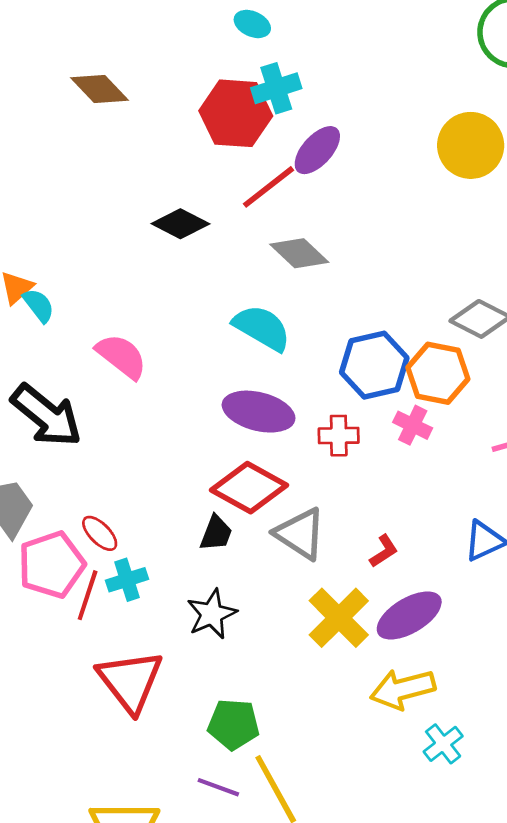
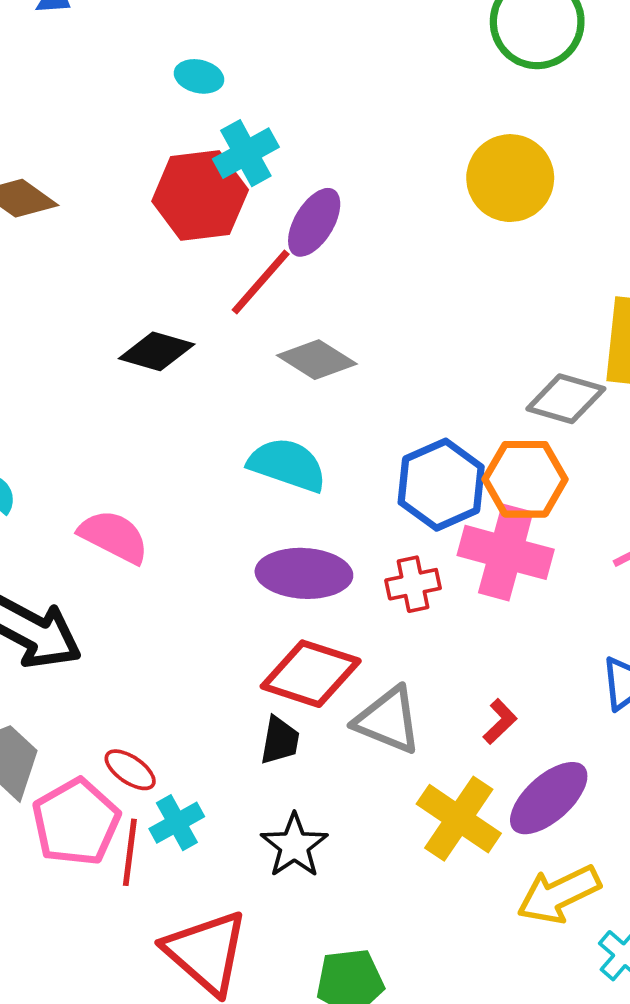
pink cross: (413, 425) -> (506, 552), size x1.8

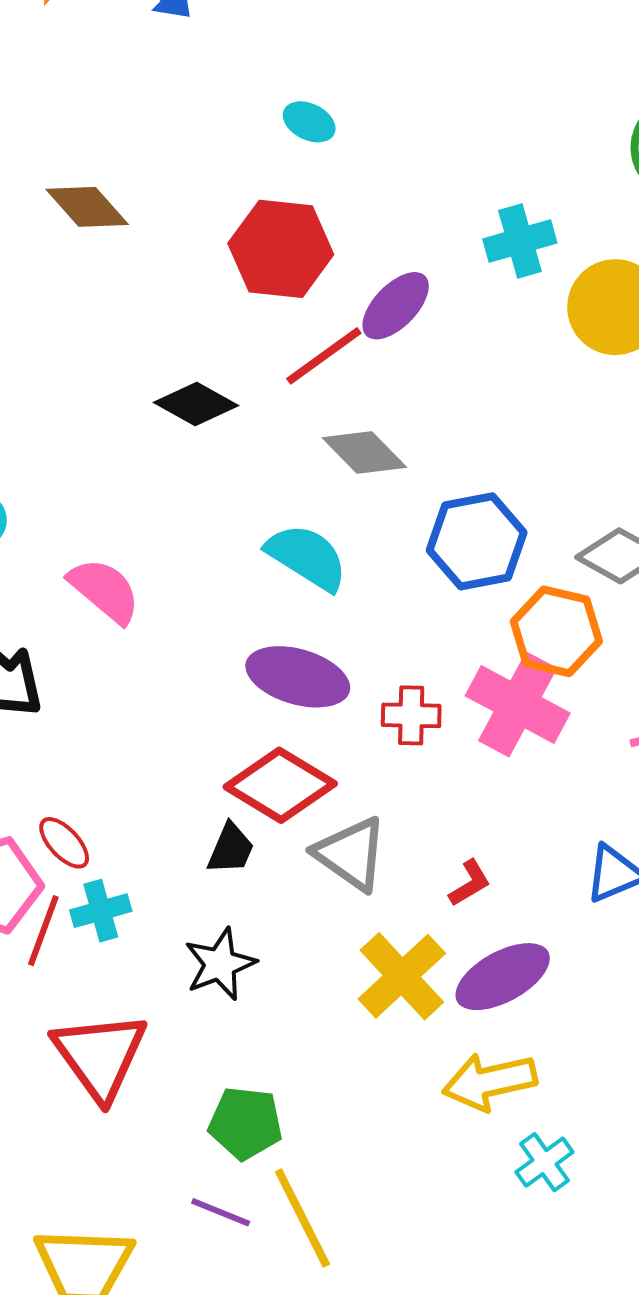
cyan cross: (246, 153) -> (520, 241), moved
blue hexagon: (441, 485) -> (477, 541), moved

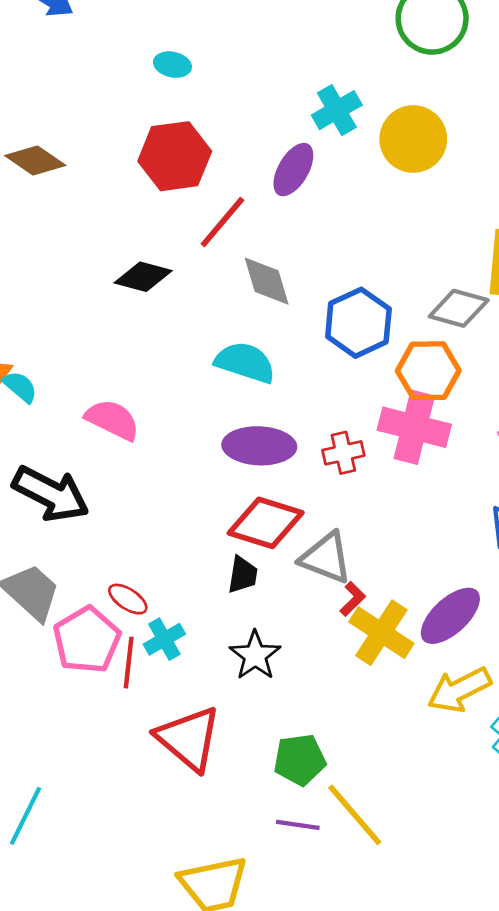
purple ellipse: (396, 306) -> (293, 170), moved
gray diamond: (364, 452) -> (267, 281), turned 42
red L-shape: (470, 883) -> (353, 599), moved

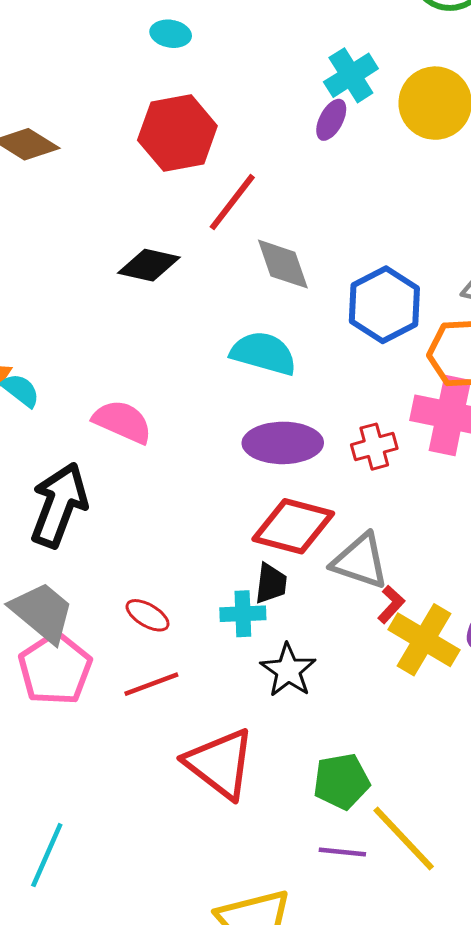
purple ellipse: (293, 170) -> (331, 120), moved, size x0.7
black arrow: (51, 494) -> (59, 505), turned -94
cyan cross: (164, 639) -> (243, 614), moved, turned 30
pink pentagon: (87, 640) -> (55, 669), moved
red line: (129, 663) -> (151, 684), turned 66

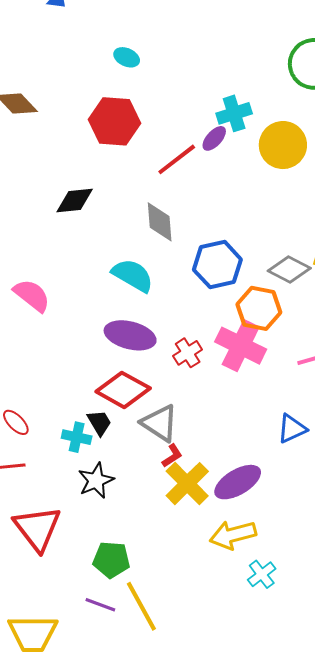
red line: (232, 202) -> (177, 159), moved
black diamond: (149, 265) -> (75, 200), turned -33
red cross: (374, 447) -> (188, 353), turned -32
black trapezoid: (271, 583) -> (99, 423), turned -52

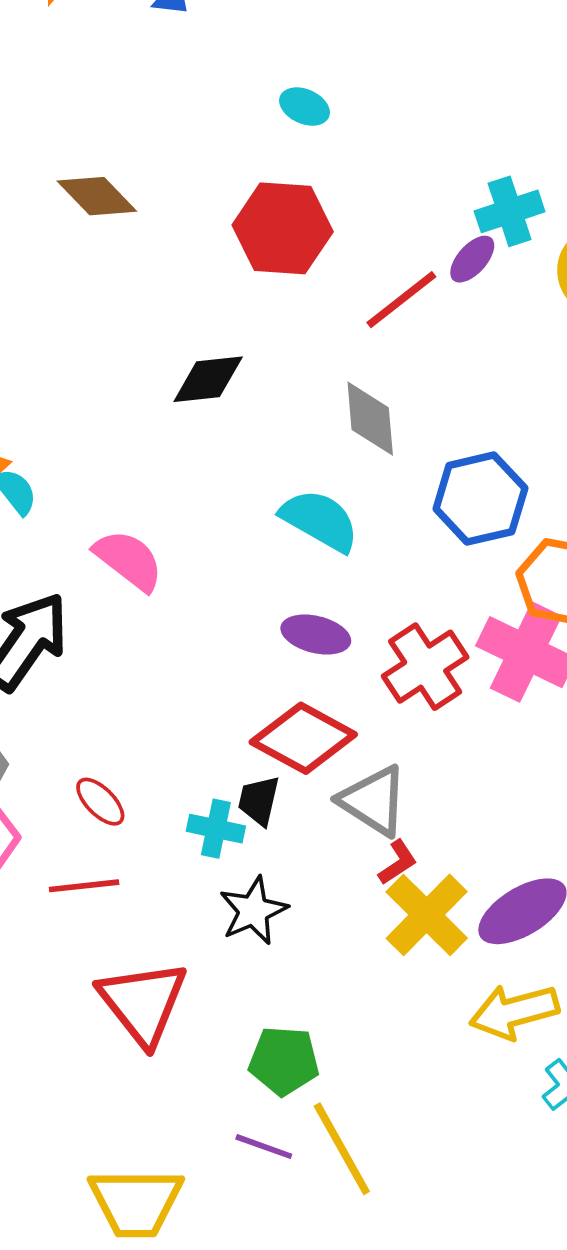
purple ellipse: (130, 335) -> (316, 635), size x0.7
red cross: (188, 353) -> (425, 667), size x1.5
black trapezoid: (99, 423) -> (259, 801), turned -136

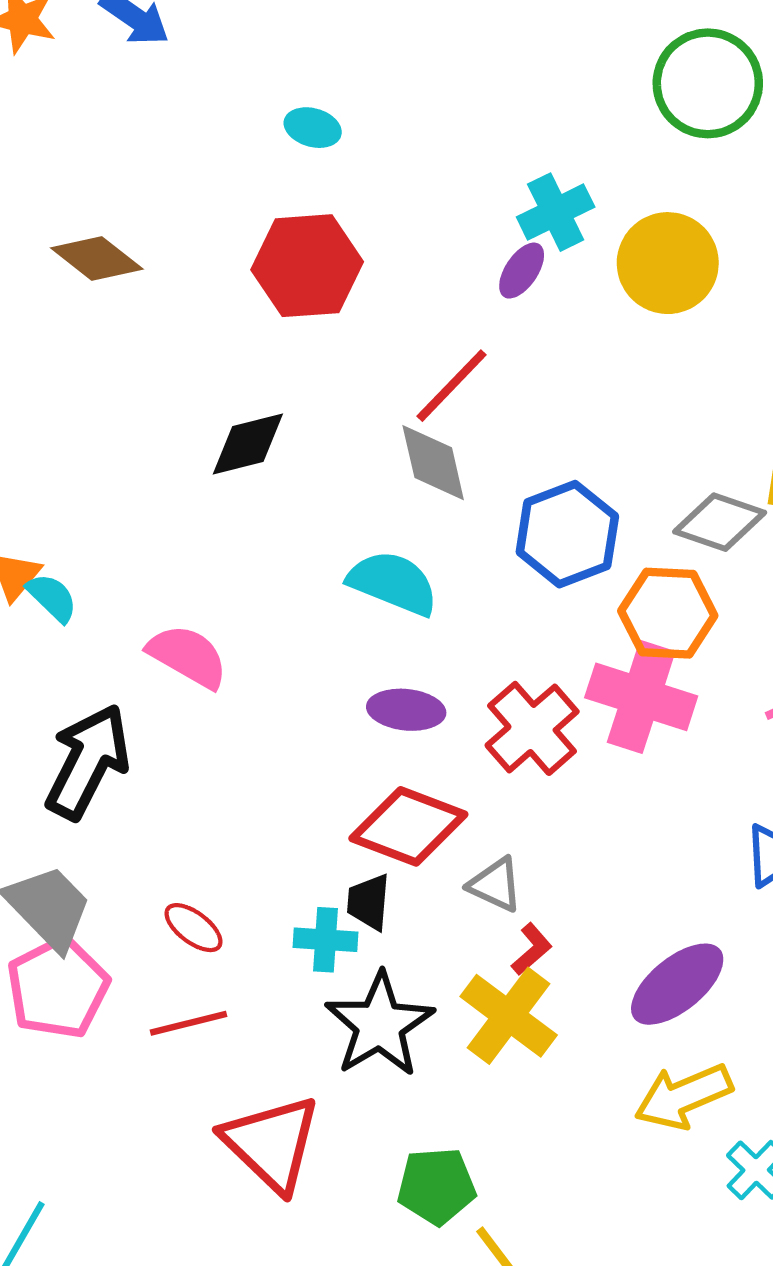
red line: (401, 300) -> (452, 386), moved
gray triangle: (373, 801) -> (495, 885), size x0.7
black star: (253, 911) -> (380, 1025), size x1.4
yellow cross: (427, 915) -> (509, 1016), moved

